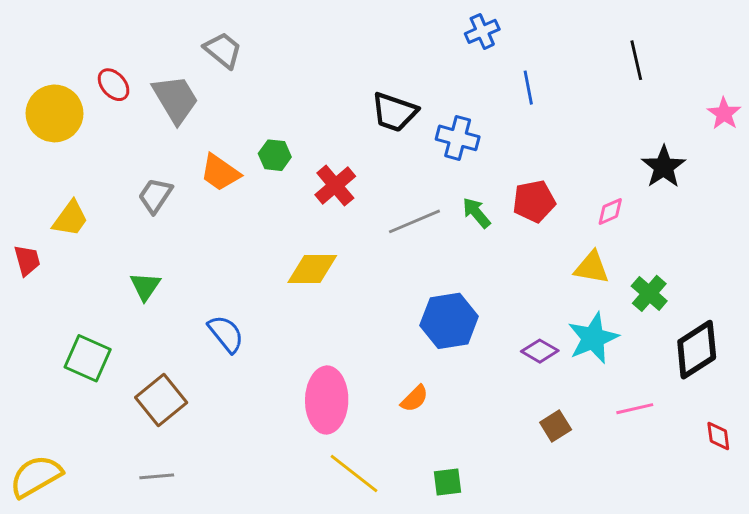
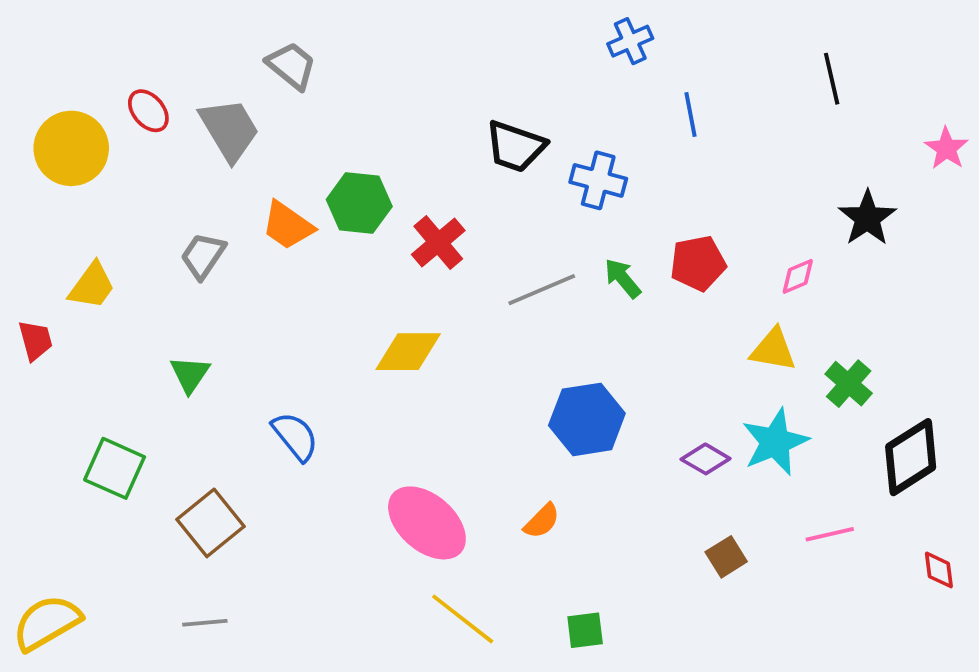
green hexagon: (275, 155) -> (359, 203), size x1.5
pink ellipse: (327, 400) -> (427, 523), turned -50

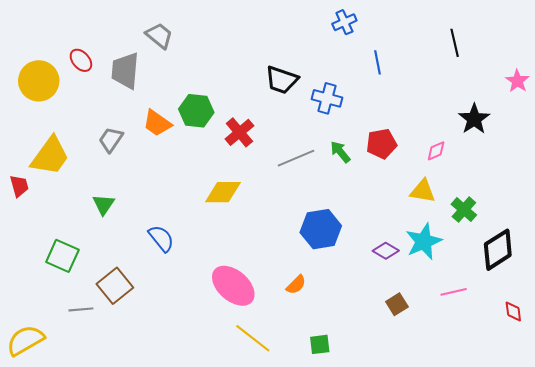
gray trapezoid: (229, 130) -> (125, 71), turned -144
yellow trapezoid: (92, 286) -> (50, 156), size x1.5
gray line: (205, 623) -> (81, 309), moved

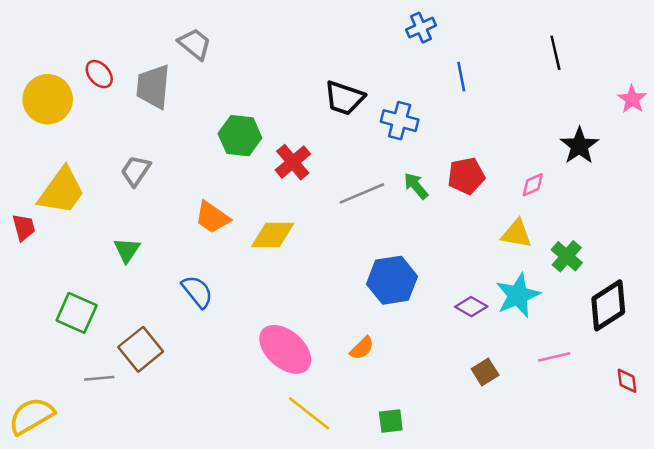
orange trapezoid: (157, 123) -> (212, 217), moved

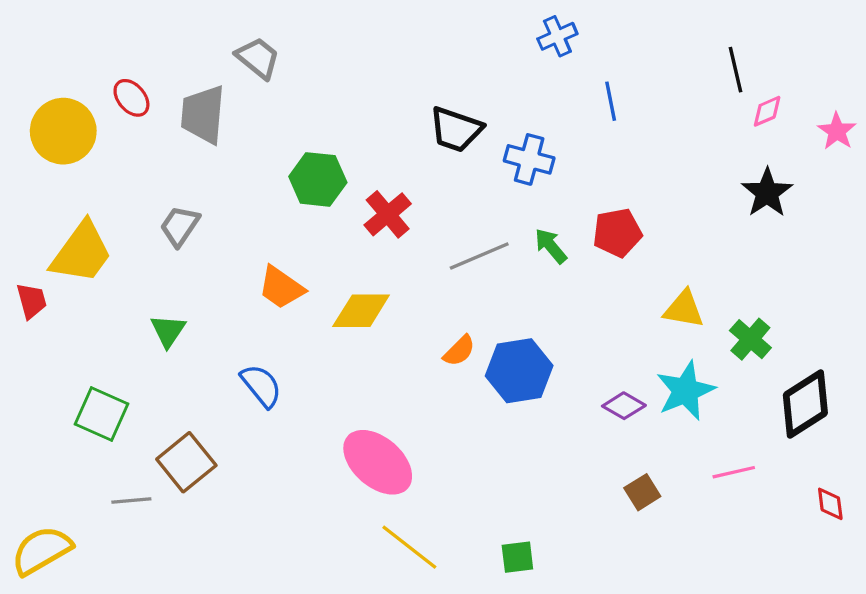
pink diamond: (533, 185) -> (767, 111), moved
orange semicircle: (362, 348) -> (459, 351), moved

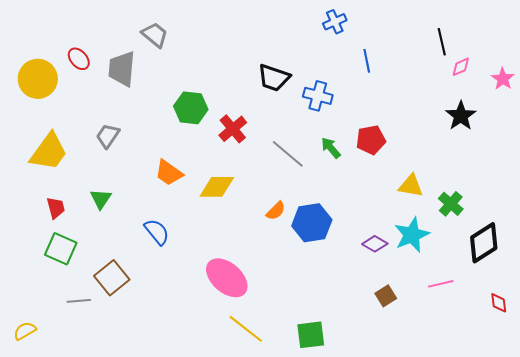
gray line: (479, 256) -> (288, 154), turned 63
red trapezoid: (32, 301) -> (56, 208), moved
yellow semicircle: (42, 550) -> (25, 331), size x0.6
green square: (517, 557) -> (311, 335), size x1.4

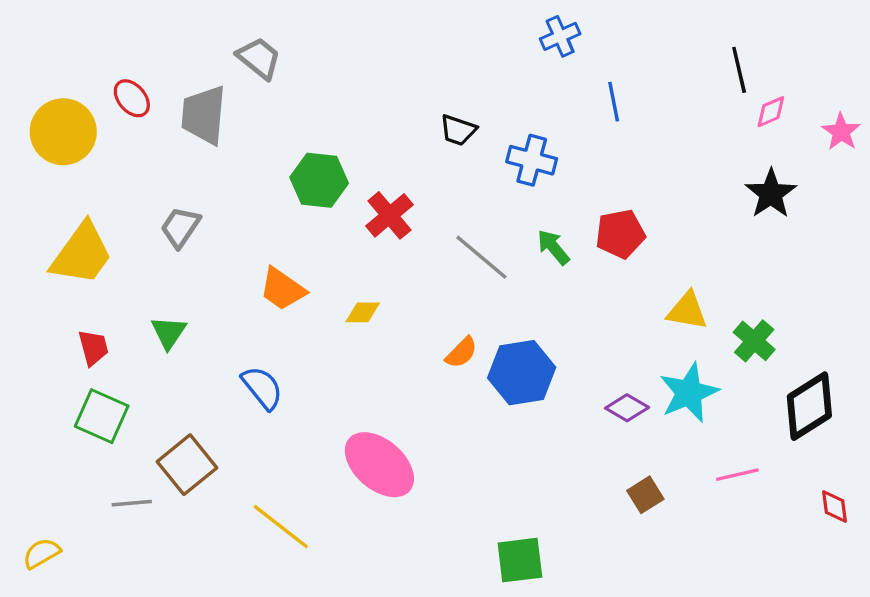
black trapezoid: (274, 78) -> (458, 130), size x0.7
yellow diamond: (217, 187) -> (363, 312), size x0.6
yellow line: (246, 329) -> (281, 527), moved

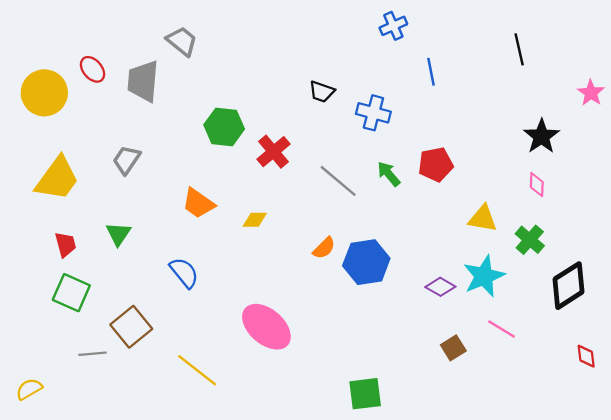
pink diamond: (771, 112) -> (537, 185), moved, turned -65
pink line: (737, 475) -> (502, 329), moved, turned 44

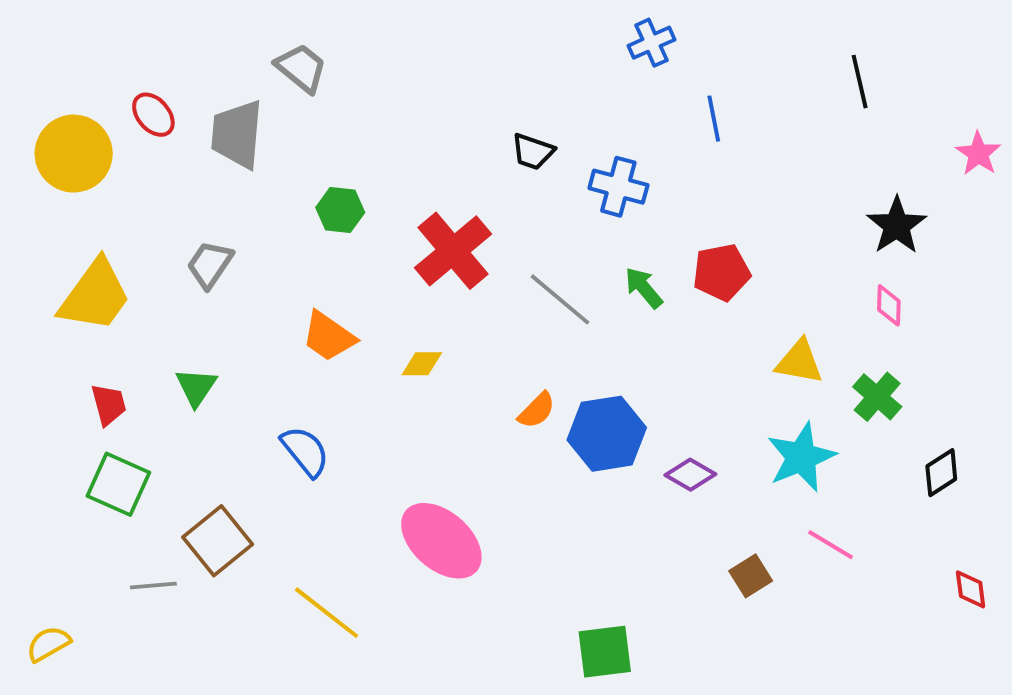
green hexagon: (224, 127) -> (340, 210), moved, size x0.7
red cross: (273, 152) -> (453, 251), size x1.4
black diamond: (568, 286) -> (941, 473), size x0.6
purple diamond: (440, 287) -> (690, 475), moved

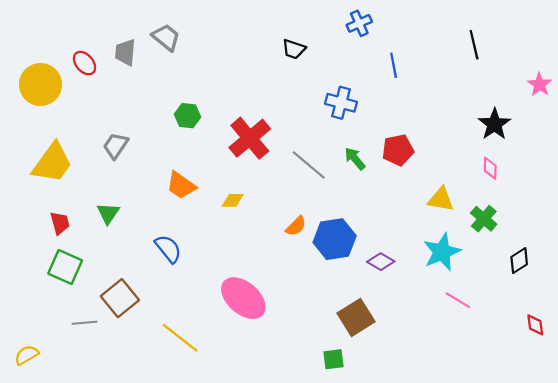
gray trapezoid: (237, 134) -> (125, 52), moved, size x0.7
black trapezoid: (533, 152) -> (294, 49), moved
brown square: (751, 576) -> (356, 317), moved, size x1.6
green square: (605, 652) -> (333, 359), size x0.7

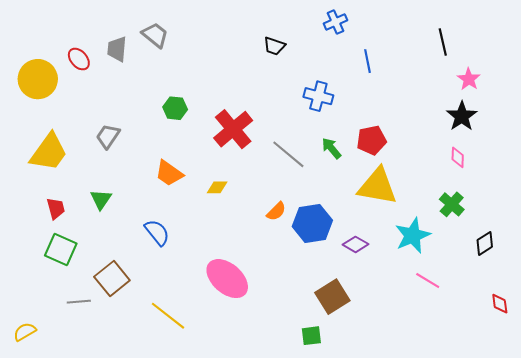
pink star: (540, 85) -> (469, 79), moved
yellow triangle: (441, 199) -> (378, 186), moved, size x1.6

